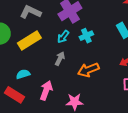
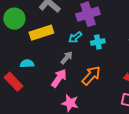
orange arrow: (88, 70) -> (91, 76), turned 140
pink arrow: (46, 90) -> (59, 78), moved

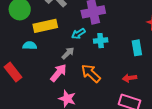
cyan semicircle: (27, 64) -> (30, 46), moved
orange arrow: (91, 76) -> (91, 73), turned -95

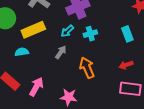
pink arrow: (58, 73) -> (36, 87), moved
orange arrow: (91, 73) -> (87, 68), turned 35

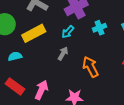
cyan cross: (90, 34) -> (100, 28), moved
cyan semicircle: (22, 52) -> (15, 56), moved

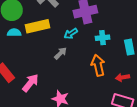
cyan semicircle: (15, 56) -> (14, 33), moved
orange arrow: (90, 67) -> (98, 65), moved

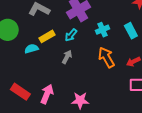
yellow rectangle: (37, 26) -> (47, 36), moved, size x0.7
cyan semicircle: (14, 33) -> (31, 49), moved

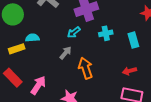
yellow rectangle: (47, 36) -> (17, 49), moved
orange arrow: (106, 57) -> (86, 68), moved

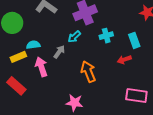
gray arrow: (65, 53) -> (59, 52), moved
red arrow: (129, 71) -> (124, 60), moved
pink arrow: (38, 85) -> (41, 67), moved, turned -48

